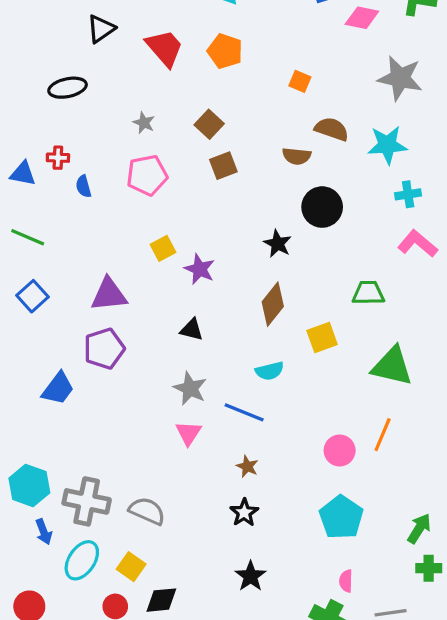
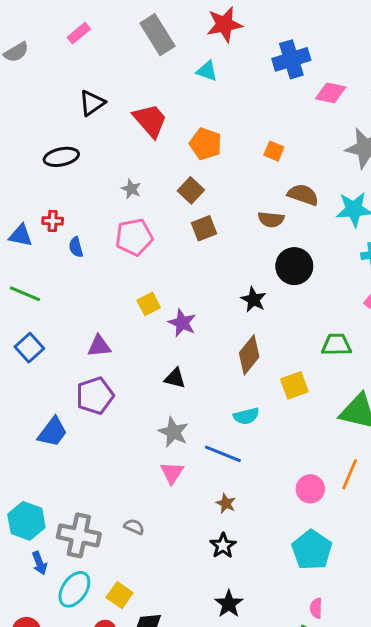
orange pentagon: (225, 51) -> (205, 144), moved
purple triangle: (109, 295) -> (99, 346), size x0.7
gray semicircle: (147, 511) -> (134, 527), moved, size x0.6

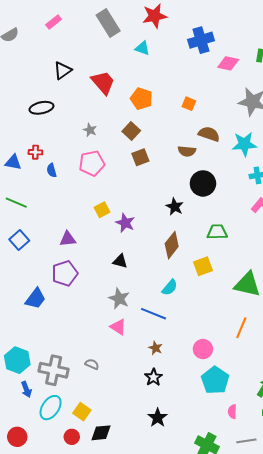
green trapezoid: (337, 345) -> (217, 232), moved
cyan semicircle: (246, 416) -> (170, 287), turned -36
pink triangle: (172, 473) -> (118, 327), turned -30
pink circle: (310, 489) -> (203, 349), moved
pink semicircle: (316, 608) -> (232, 412), moved

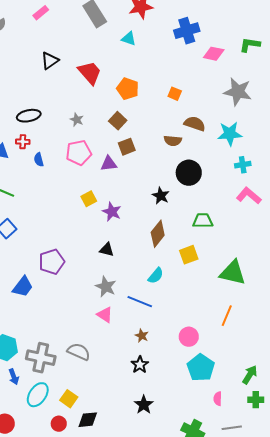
black ellipse: (41, 108) -> (29, 116), moved
purple triangle: (68, 239) -> (109, 164), moved
gray semicircle: (92, 364) -> (79, 352), size x1.6

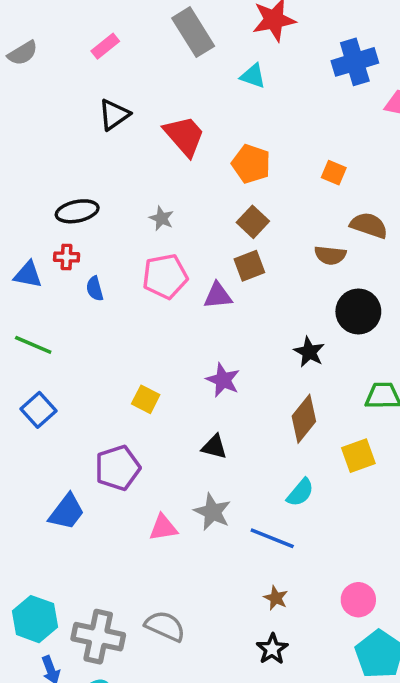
pink rectangle: (41, 13) -> (105, 46), moved
brown square: (118, 121) -> (253, 222), moved
yellow square: (89, 199) -> (146, 399), moved, turned -35
pink triangle: (105, 315) -> (163, 528), moved, turned -42

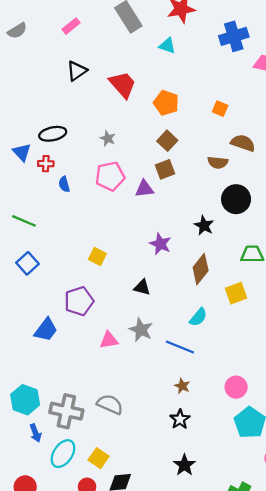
blue triangle: (28, 275) -> (22, 152), moved, turned 36
purple star: (223, 380) -> (160, 244), moved

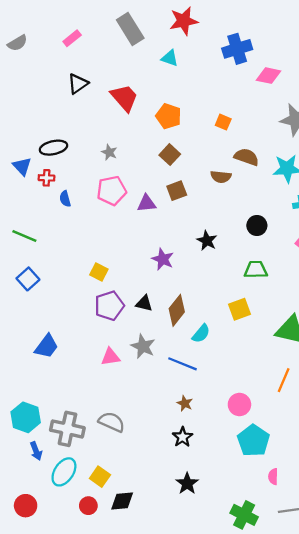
brown square: (165, 169) -> (177, 191), moved
black circle: (236, 199) -> (257, 226), moved, size x0.7
brown diamond: (201, 269) -> (177, 310), moved
purple pentagon: (79, 301) -> (109, 306), moved

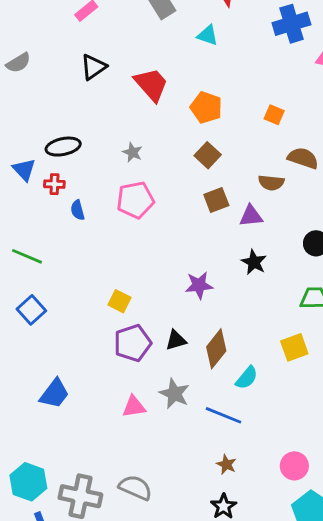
gray semicircle: (17, 43) -> (18, 63), moved
purple triangle: (146, 203) -> (251, 216), moved
purple star: (163, 259) -> (199, 285), turned -30
black triangle: (144, 303) -> (176, 340), turned -30

